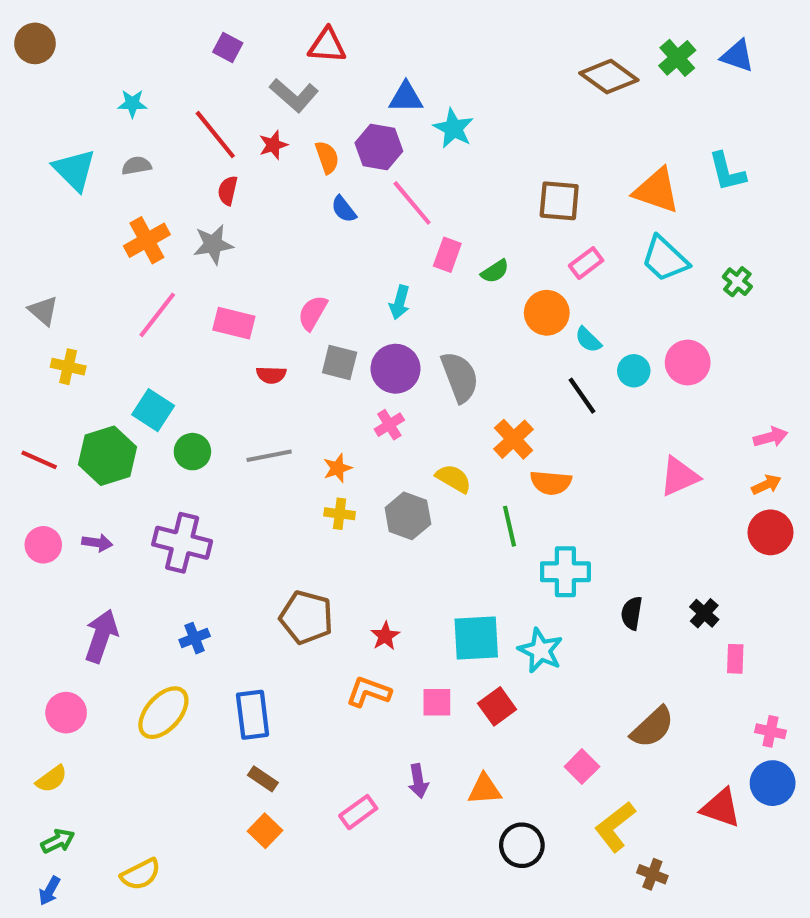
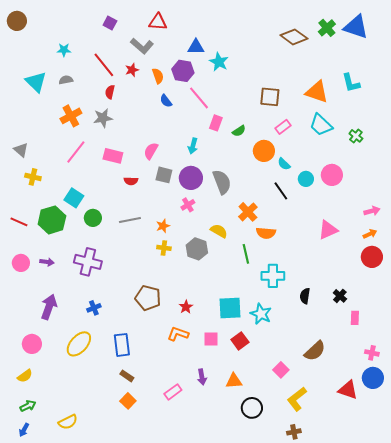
blue triangle: (737, 56) -> (356, 27), size x1.5
brown cross: (652, 874) -> (294, 432), moved, turned -32

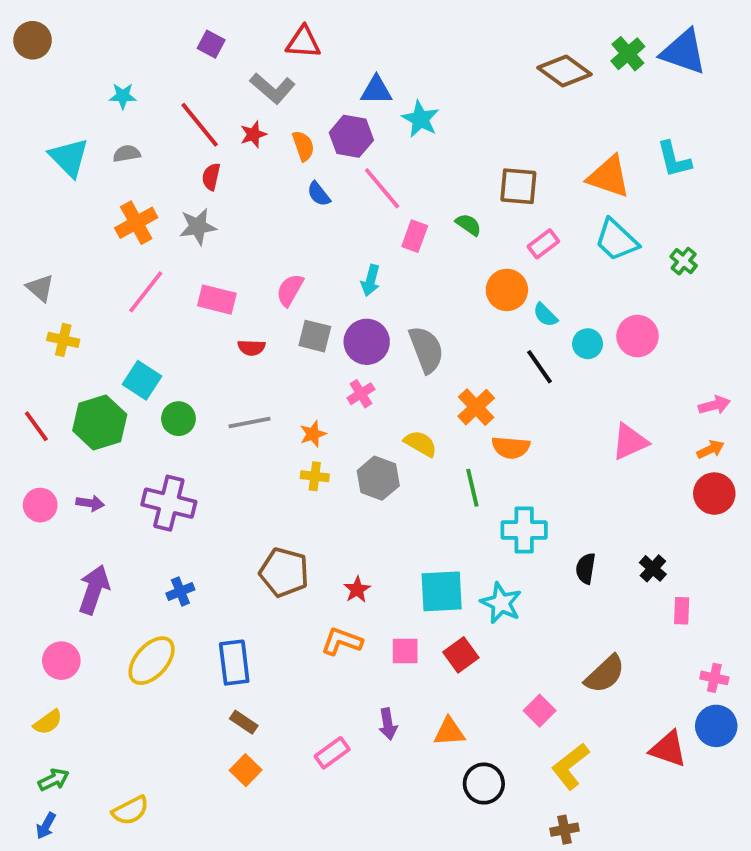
green semicircle: (239, 131) -> (468, 225), moved, turned -112
red line: (19, 222) -> (36, 426), turned 30

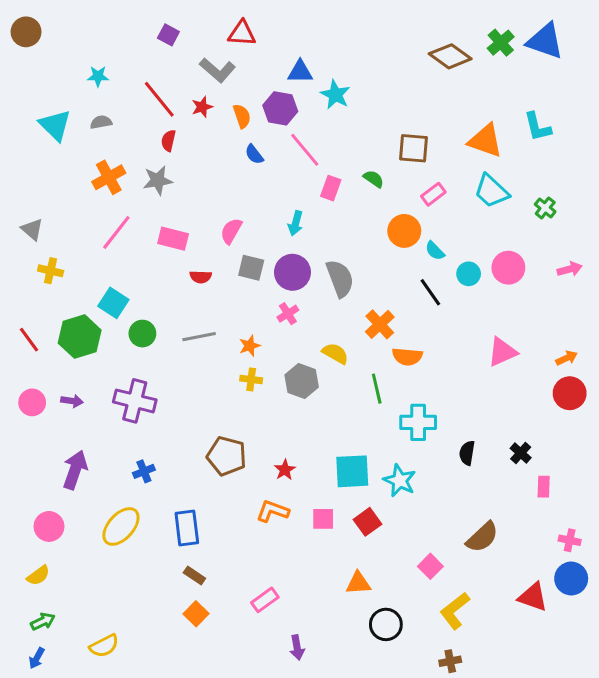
pink arrow: (714, 405) -> (570, 269), moved
purple arrow: (388, 724) -> (297, 647), moved

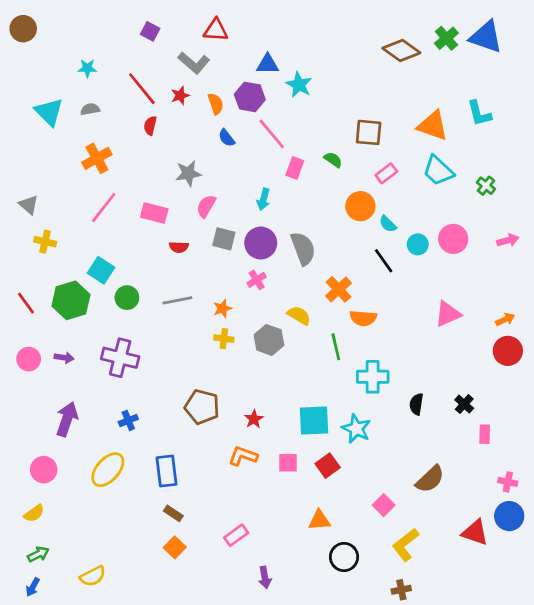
gray star: (158, 180) -> (188, 173), moved

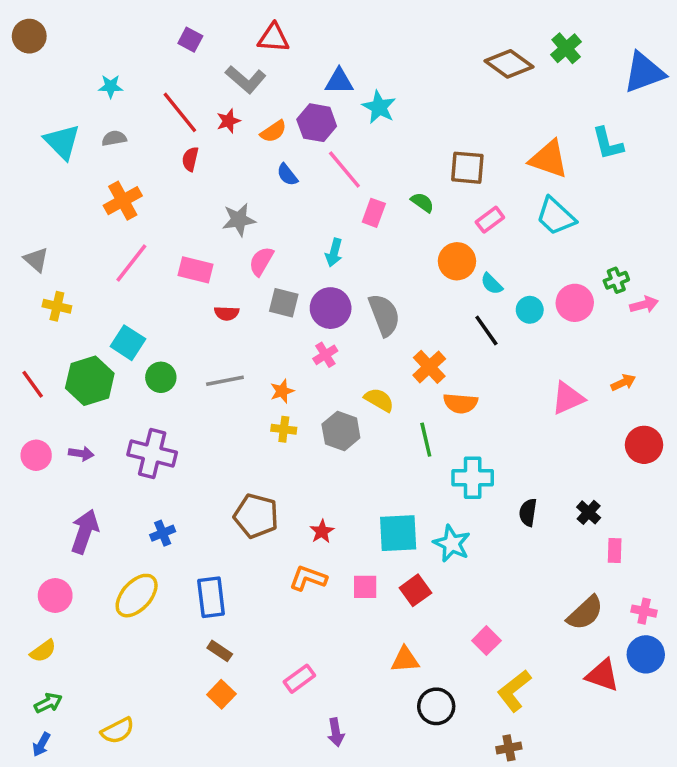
blue triangle: (486, 37) -> (644, 72), moved, turned -39
orange semicircle: (216, 104) -> (273, 131), turned 75
green cross: (486, 186) -> (616, 280), moved, turned 30
orange arrow: (505, 319) -> (623, 382), moved
brown semicircle: (430, 479) -> (585, 613), moved

